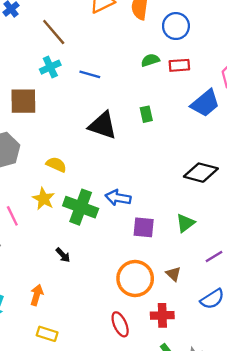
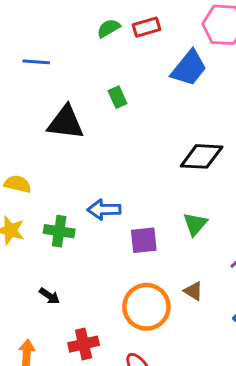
green cross: (81, 207) -> (59, 231), size x0.7
red cross: (162, 315) -> (84, 344), moved

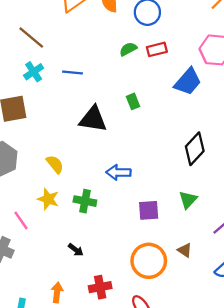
black diamond: (202, 156) -> (195, 149), turned -52
yellow semicircle: (18, 184) -> (55, 164), turned 36
blue arrow: (104, 210) -> (118, 172), moved

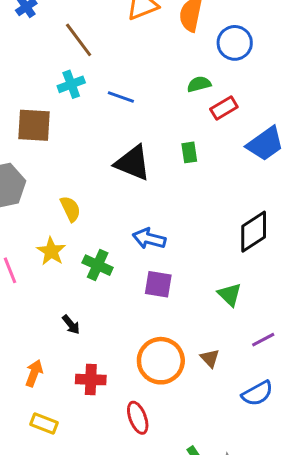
red rectangle: (157, 49) -> (224, 108), moved, turned -30
green triangle: (188, 200) -> (230, 295), turned -42
purple square: (149, 210) -> (158, 284), moved

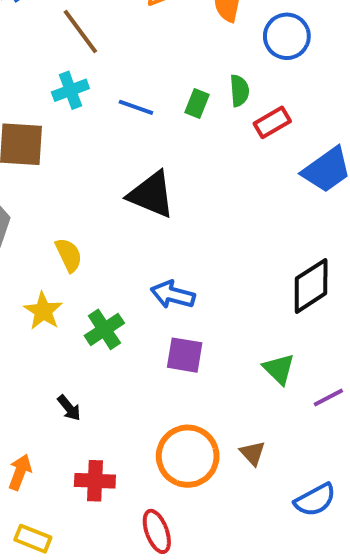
green semicircle: (199, 84) -> (239, 91), turned 100
green rectangle: (189, 152) -> (197, 104), moved, turned 30
green cross: (98, 265) -> (104, 329), turned 32
purple line: (263, 340) -> (328, 397), moved

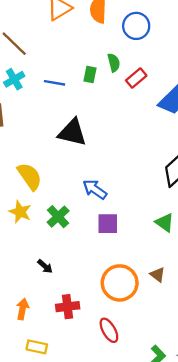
yellow semicircle: (69, 255) -> (30, 176), size x1.4
blue arrow: (173, 295) -> (95, 189), turned 30

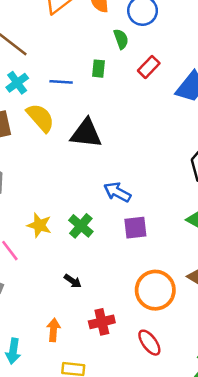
green semicircle: (114, 63) -> (121, 39), moved
yellow semicircle: (30, 176) -> (40, 118), moved

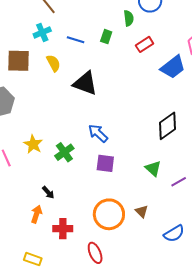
yellow semicircle: (40, 118) -> (53, 63), size x0.7
orange arrow: (54, 330) -> (36, 214), moved

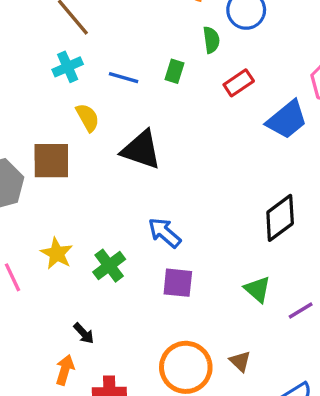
brown square: (18, 61) -> (51, 161), moved

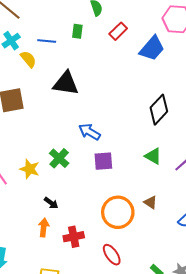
yellow semicircle: (88, 118) -> (28, 59), moved
yellow star: (57, 253) -> (30, 169), moved

